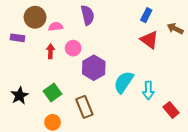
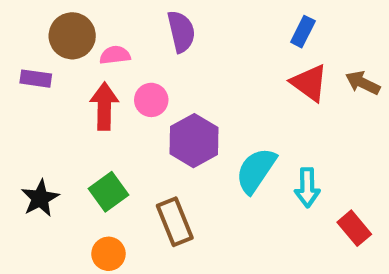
brown arrow: (175, 29) -> (363, 83), moved
red arrow: (50, 51) -> (104, 106), size x1.5

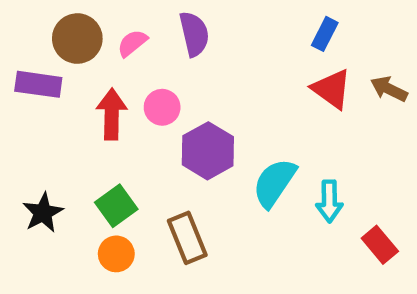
pink semicircle: (115, 55) -> (132, 43), moved, turned -32
purple rectangle: (36, 79) -> (38, 84), size x1.4
orange circle: (108, 254) -> (116, 254), moved

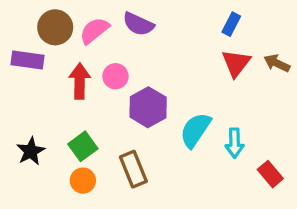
purple semicircle: (194, 34) -> (138, 24), turned 128
pink semicircle: (132, 43) -> (94, 31), size x1.4
red triangle: (332, 89) -> (236, 63), turned 32

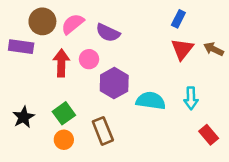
purple semicircle: (138, 24) -> (108, 33), moved
cyan semicircle: (195, 130) -> (151, 101), turned 64
cyan arrow: (234, 143) -> (191, 98), moved

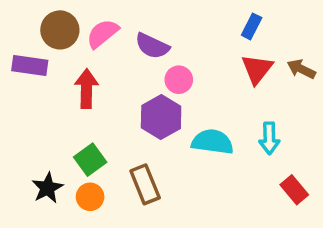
pink circle: (89, 59) -> (179, 80), moved
black star: (24, 117) -> (47, 188), moved

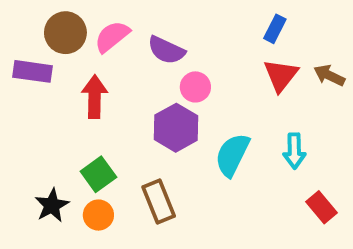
cyan semicircle: (213, 142) -> (232, 155), turned -72

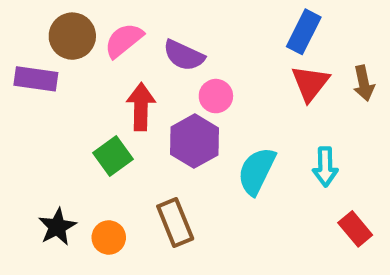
blue rectangle: (275, 29) -> (304, 32), size x1.4
brown arrow: (329, 75) -> (364, 83), turned -128
red arrow: (95, 97) -> (141, 107), moved
green square: (98, 174) -> (113, 156), moved

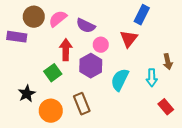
red triangle: (310, 83) -> (129, 39), moved
brown arrow: (364, 83) -> (168, 62), moved
black star: (57, 227) -> (27, 94), moved
orange circle: (109, 237) -> (51, 111), size x1.5

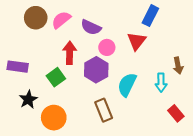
purple rectangle: (17, 37) -> (18, 67), moved
brown rectangle: (82, 104) -> (104, 110), moved

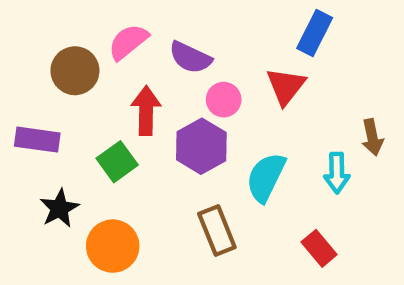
brown circle: (36, 18) -> (75, 71), moved
red rectangle: (176, 113) -> (319, 248), moved

